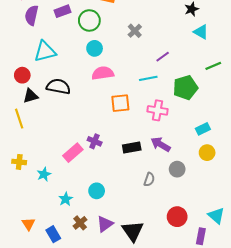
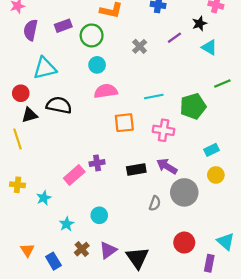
purple line: (163, 57) -> (174, 38), moved
purple cross: (95, 141) -> (97, 163), turned -32
gray circle: (177, 169) -> (184, 192), size x1.6

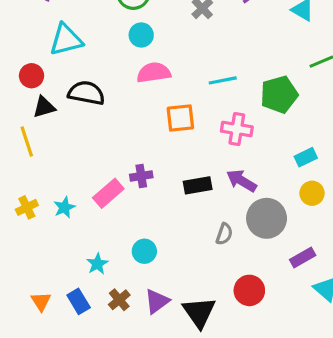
yellow cross: (17, 185) -> (27, 207), turned -32
cyan star: (44, 198) -> (64, 207), moved
red circle: (184, 243) -> (249, 290), moved
blue rectangle: (53, 261) -> (79, 301), moved
purple rectangle: (209, 263) -> (303, 258), moved, turned 49

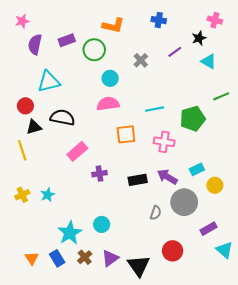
cyan circle: (141, 35) -> (110, 78), moved
cyan rectangle: (306, 157) -> (197, 169), moved
pink rectangle: (108, 193) -> (77, 151), moved
cyan star: (97, 264) -> (70, 233), size x1.6

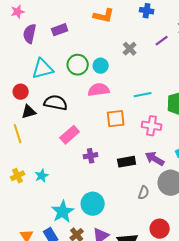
green circle: (94, 50) -> (78, 65), moved
cyan circle: (102, 224) -> (93, 204), size x1.5

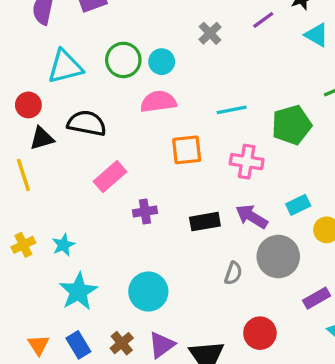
cyan star: (63, 212) -> (78, 292), moved

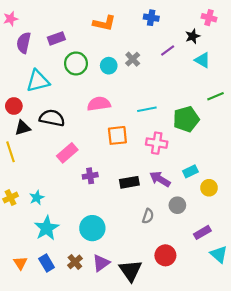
green circle: (123, 60) -> (76, 63), moved
cyan circle: (162, 62) -> (109, 66), moved
gray circle: (278, 257) -> (177, 205), size x0.6

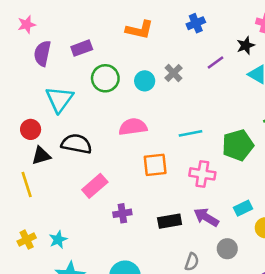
blue cross: (151, 18) -> (196, 23), turned -32
cyan triangle: (38, 81) -> (59, 99), turned -40

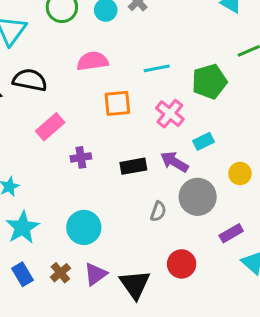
pink cross: (202, 174) -> (170, 114), turned 30
cyan rectangle: (243, 208) -> (203, 141), moved
gray circle: (227, 249) -> (198, 197), size x1.6

